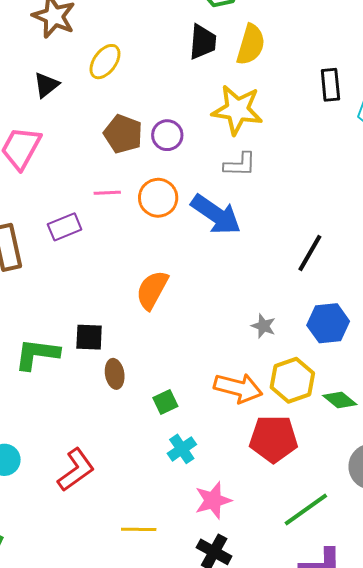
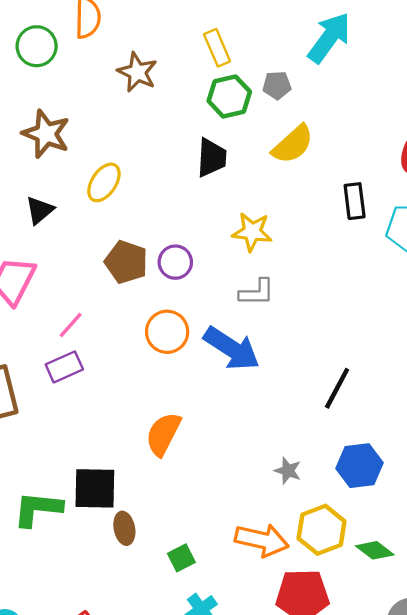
yellow semicircle: (251, 45) -> (293, 144), moved, turned 33
yellow star: (237, 110) -> (252, 232), size x0.7
pink line: (107, 193) -> (71, 325), moved, turned -44
black square: (89, 337) -> (95, 488), size x1.4

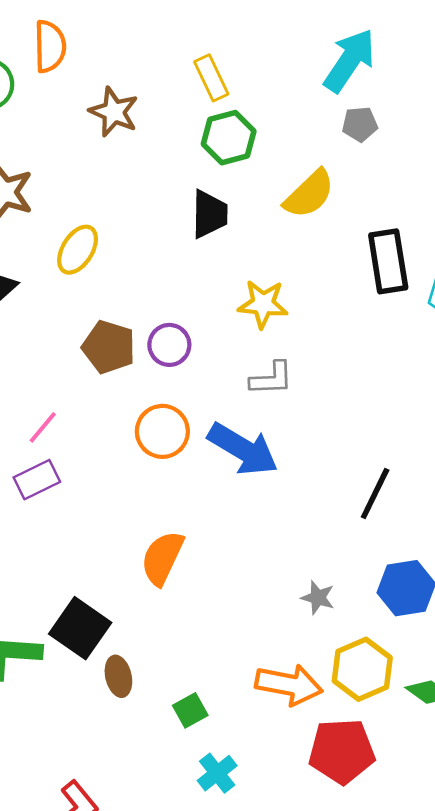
gray pentagon: (277, 85) -> (360, 124), moved
black rectangle: (355, 201) -> (388, 261), size x1.4
black square: (95, 488) -> (80, 628), turned 36

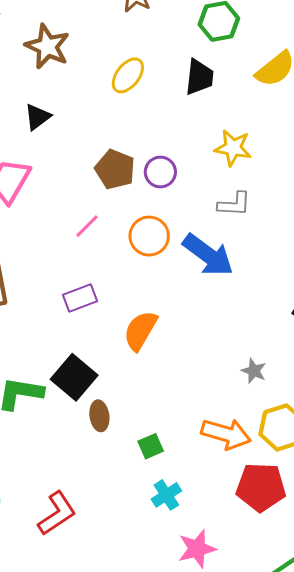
yellow ellipse: (78, 250) -> (128, 75), moved
pink line: (43, 427) -> (87, 226), moved
purple rectangle: (37, 480) -> (80, 298), moved

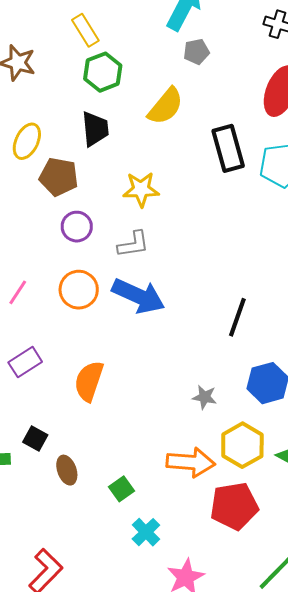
brown pentagon: (115, 169) -> (59, 177), moved
gray L-shape: (234, 204) -> (133, 244), moved
black square: (74, 377) -> (35, 438), size x0.6

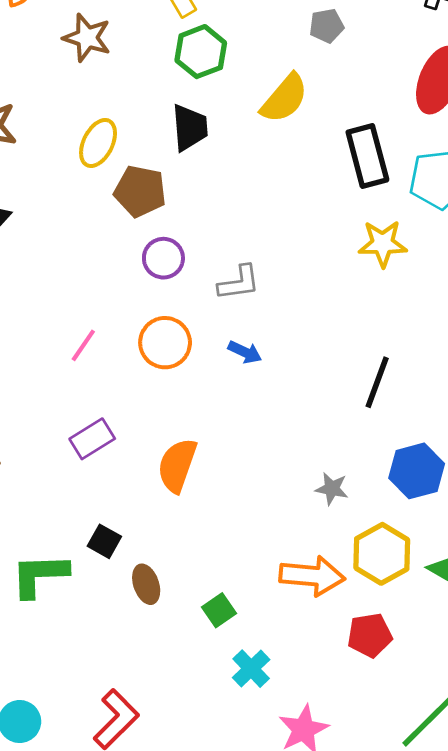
yellow star: (141, 189) -> (383, 244), moved
blue arrow: (138, 296) -> (245, 352), size x0.5
red pentagon: (234, 506) -> (370, 635), size x0.7

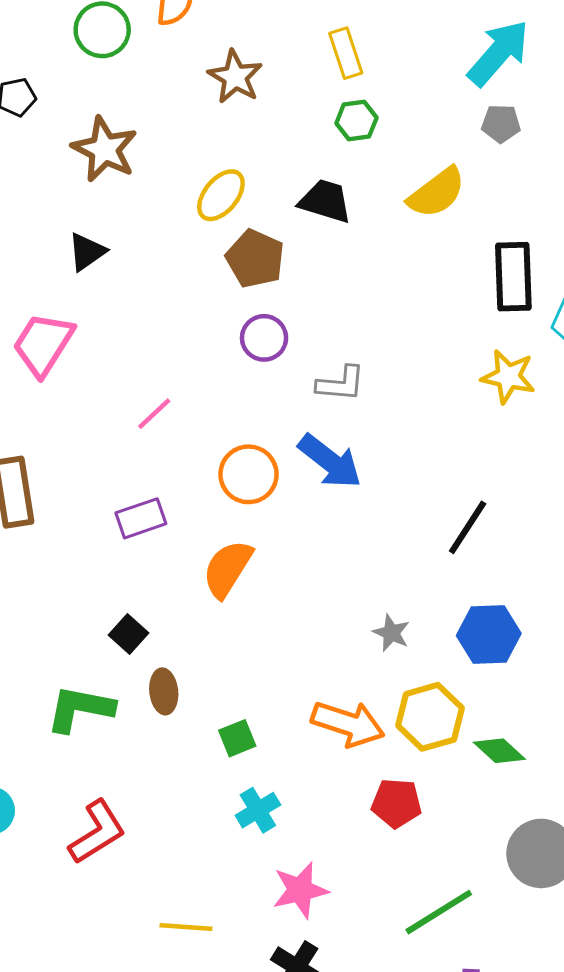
green hexagon: (201, 52) -> (356, 120), size x0.7
black trapezoid: (190, 128) -> (325, 201), turned -81
orange circle: (165, 343) -> (249, 474), moved
blue arrow: (245, 352) -> (330, 461), size x1.8
green L-shape: (39, 575) -> (80, 709), moved

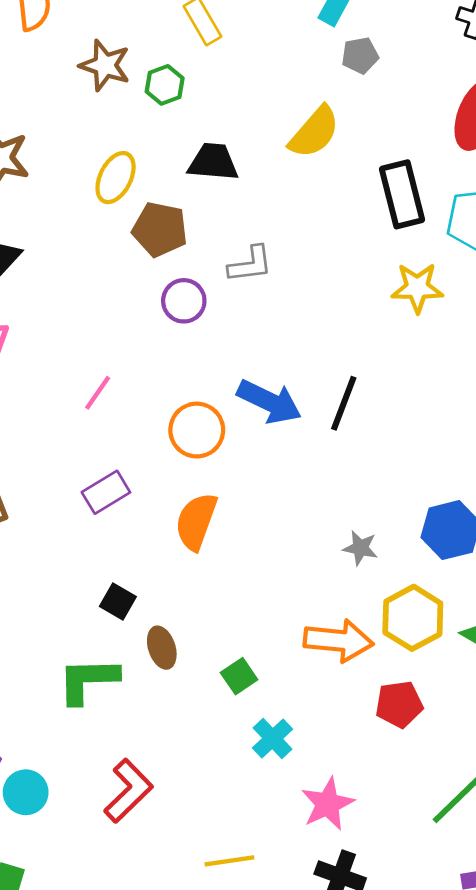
green hexagon: (356, 120) -> (165, 85), moved
gray L-shape: (341, 384) -> (250, 264), moved
black line: (468, 527) -> (344, 403), moved

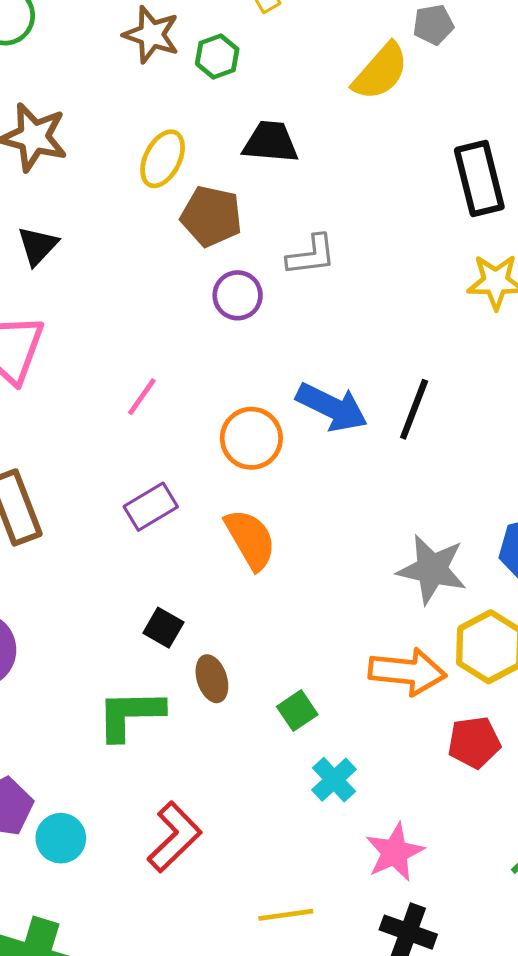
yellow semicircle: (314, 132) -> (381, 72), moved
orange semicircle: (196, 521) -> (250, 539), turned 130
gray star: (360, 548) -> (432, 569), size x1.8

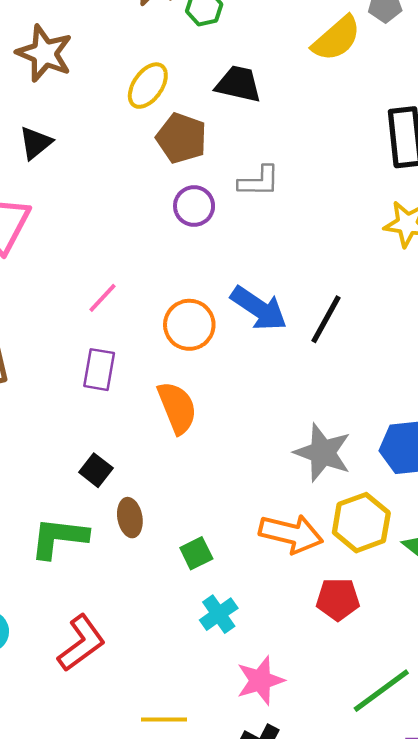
pink line: (142, 397) -> (103, 298), moved
purple rectangle: (151, 507) -> (99, 370), turned -57

